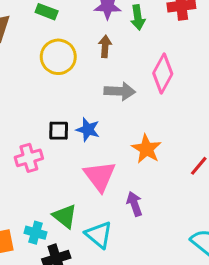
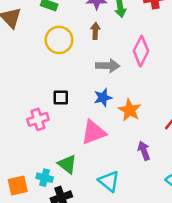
blue star: (88, 130) -> (103, 98), moved, turned -30
pink triangle: (100, 176) -> (94, 132), turned 48
purple arrow: (134, 204) -> (144, 151), moved
cyan triangle: (99, 235) -> (109, 181), moved

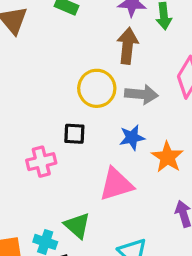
brown arrow: (95, 31) -> (128, 46), size x1.5
yellow circle: (59, 40) -> (97, 88), moved

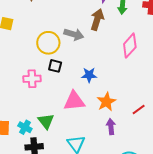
yellow circle: (97, 88) -> (48, 43), moved
gray arrow: (141, 94) -> (74, 34), moved
orange star: (167, 157) -> (106, 102), moved

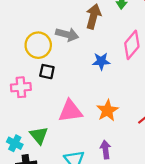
blue star: (89, 75) -> (101, 61), moved
purple arrow: (111, 127) -> (105, 150), moved

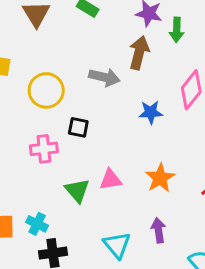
yellow circle: (38, 45) -> (46, 90), moved
pink triangle: (70, 111) -> (111, 180), size x0.7
green triangle: (39, 135) -> (77, 190), moved

